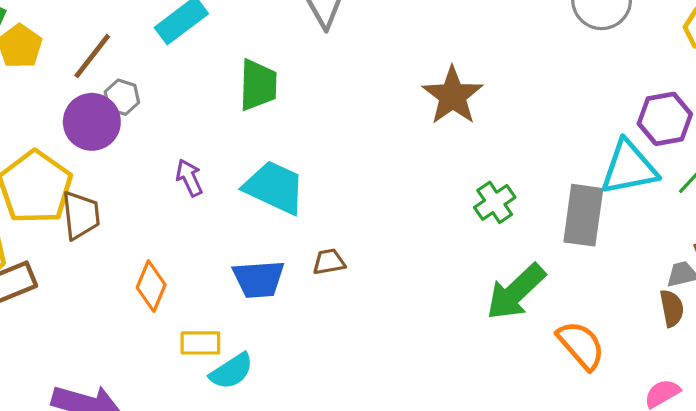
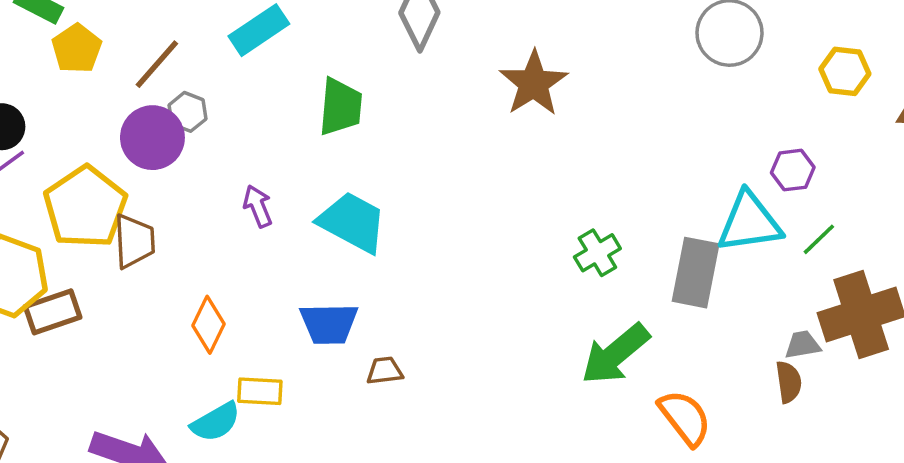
brown star: (453, 96) -> (534, 83), moved
purple hexagon: (665, 119) -> (793, 170), size x0.7
brown trapezoid: (329, 262) -> (385, 371), moved
cyan semicircle: (231, 371) -> (216, 422), moved

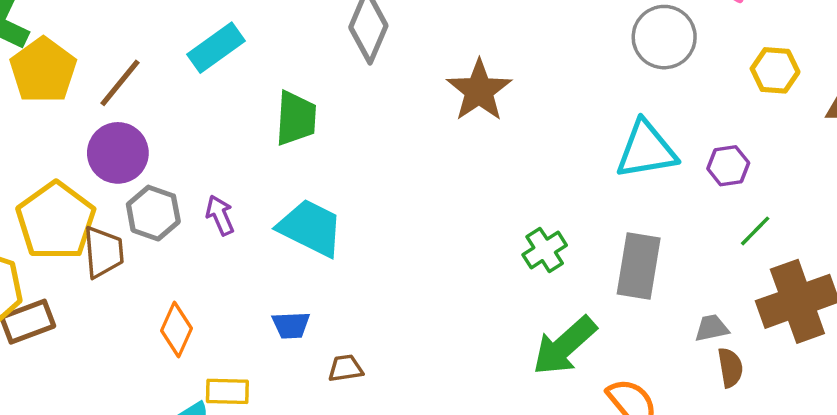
yellow pentagon: (77, 49) -> (43, 70), size x1.4
gray hexagon: (188, 112) -> (153, 213), moved, size x1.4
cyan triangle: (750, 222) -> (646, 150), moved
blue trapezoid: (329, 324) -> (291, 325), size x0.7
gray trapezoid: (803, 345) -> (712, 328), moved

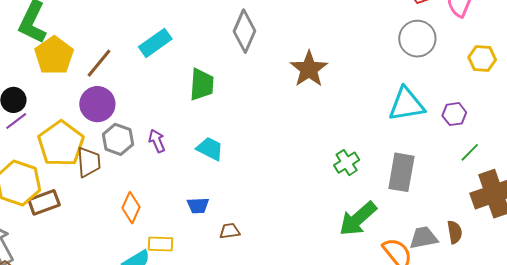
cyan trapezoid: (311, 228) -> (210, 149), size x0.7
gray trapezoid: (712, 328) -> (424, 238), moved, size x1.4

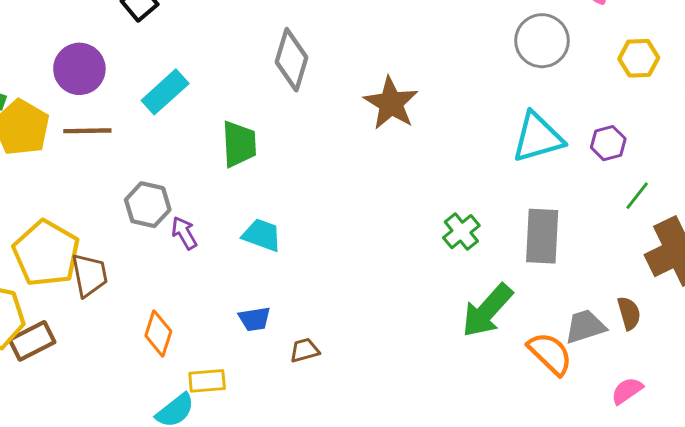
brown line: (99, 63) -> (87, 131), turned 56
purple circle: (97, 104) -> (79, 69), moved
gray hexagon: (118, 139) -> (148, 205), moved

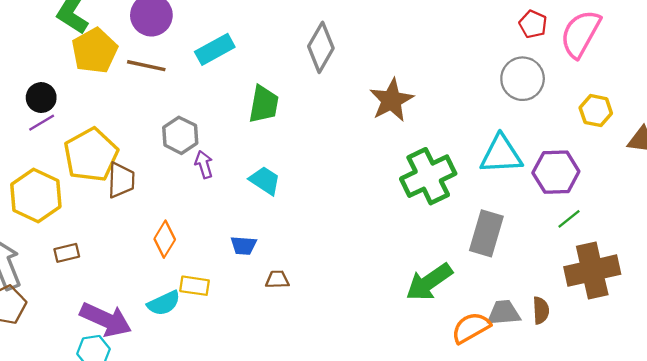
purple hexagon: (608, 143) -> (556, 172), size x1.6
green cross: (461, 232) -> (428, 176), moved, size x1.8
brown rectangle: (32, 341) -> (67, 253), moved, size x0.7
orange semicircle: (550, 354) -> (471, 328), turned -87

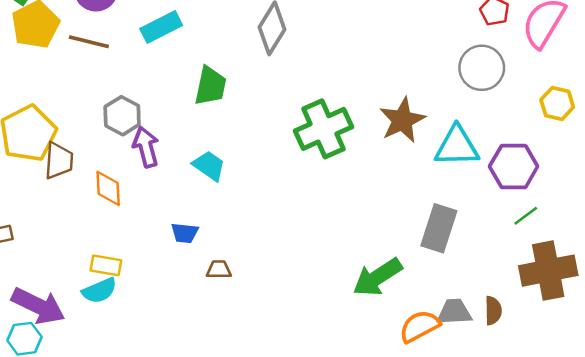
brown star: (391, 100) -> (402, 120), moved
purple arrow: (204, 164) -> (146, 147), size x1.4
green cross: (428, 176) -> (324, 129), moved
orange diamond: (165, 239) -> (108, 188), moved, turned -36
yellow rectangle: (194, 286) -> (106, 265), moved

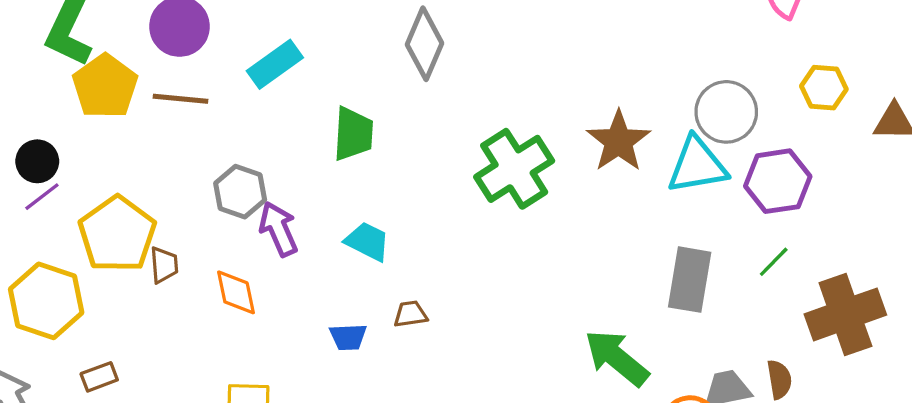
gray circle: (482, 68) -> (726, 112), moved
brown trapezoid: (59, 161) -> (164, 265), size x0.7
green line: (526, 216) -> (774, 262), moved
brown trapezoid: (219, 270) -> (410, 314), moved
green arrow: (377, 277) -> (617, 358), turned 81

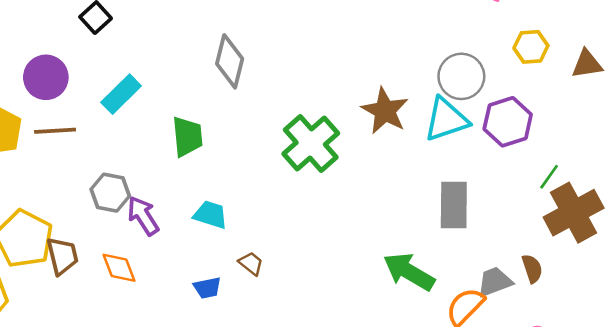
green line: (774, 262) -> (549, 177), moved
brown trapezoid: (164, 265) -> (62, 256), size x1.4
brown trapezoid: (410, 314) -> (251, 263), turned 56

